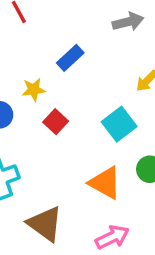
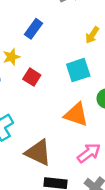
cyan square: (119, 124) -> (78, 70), turned 30

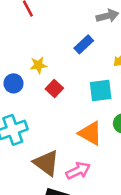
blue rectangle: (34, 29) -> (84, 44), moved
pink arrow: (89, 153) -> (78, 171), moved

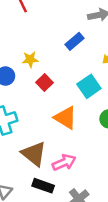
cyan square: (101, 90) -> (89, 86), turned -30
orange triangle: (90, 133) -> (65, 118), moved

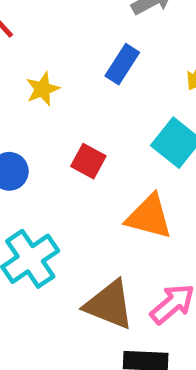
yellow star: (30, 59) -> (43, 89), moved

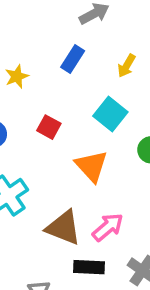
orange triangle: (149, 217) -> (91, 166), turned 33

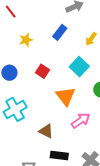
pink arrow: (108, 227) -> (81, 121), moved
brown triangle: (63, 228) -> (46, 131), size x0.7

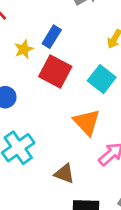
blue rectangle: (60, 32) -> (52, 37), moved
red square: (42, 71) -> (55, 72), moved, size x1.6

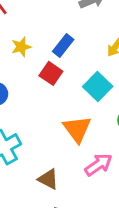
blue rectangle: (52, 37) -> (63, 46), moved
red square: (55, 72) -> (51, 73), size x0.7

